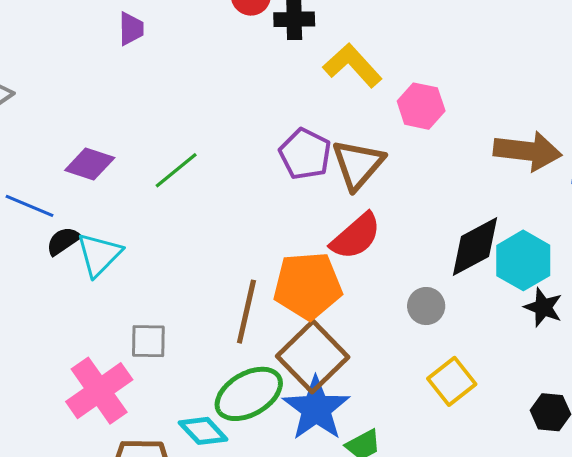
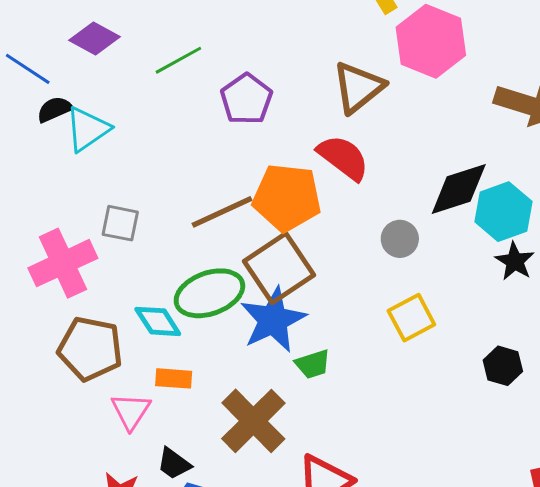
pink hexagon: (421, 106) -> (431, 41), size x1.5
purple pentagon: (305, 154) -> (246, 99), moved
red semicircle: (356, 236) -> (343, 158), turned -112
brown line: (246, 312) -> (222, 212), turned 42

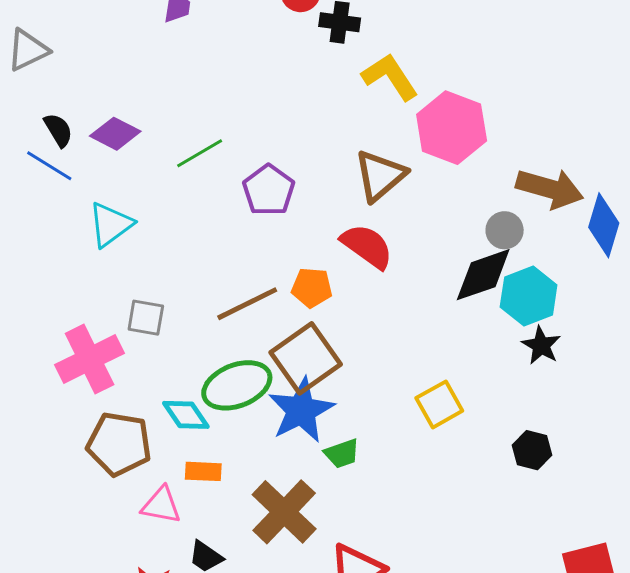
black semicircle: (54, 109) -> (58, 130), moved, turned 84
orange pentagon: (287, 197) -> (312, 288), size x0.6
gray circle: (400, 239) -> (505, 230), moved
pink triangle: (131, 411) -> (161, 505), turned -51

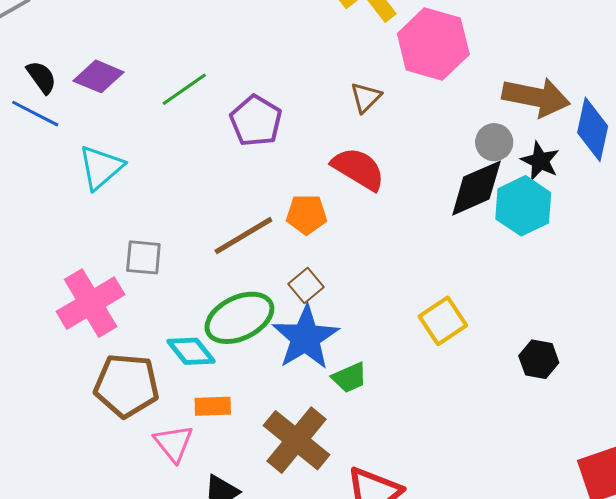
brown triangle: (380, 176) -> (366, 97), size x0.6
black star: (541, 345) -> (540, 161), moved
brown square: (306, 358) -> (306, 286), size x0.5
pink triangle: (161, 505) -> (173, 443), turned 45

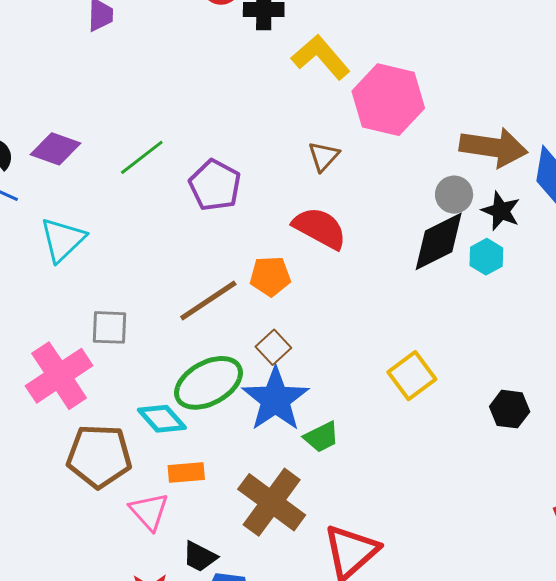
cyan hexagon: (523, 206) -> (486, 257), size x0.6

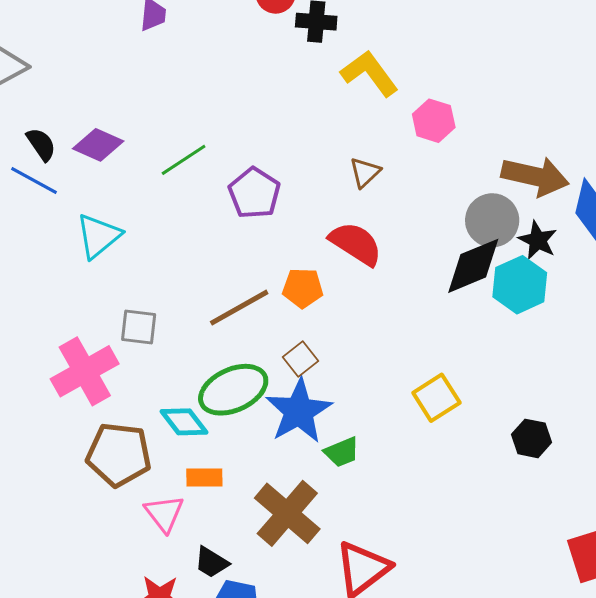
pink hexagon: (388, 100) -> (434, 121), size x0.6
gray circle: (454, 195) -> (492, 220), size x1.4
cyan hexagon: (486, 257) -> (520, 285), size x1.6

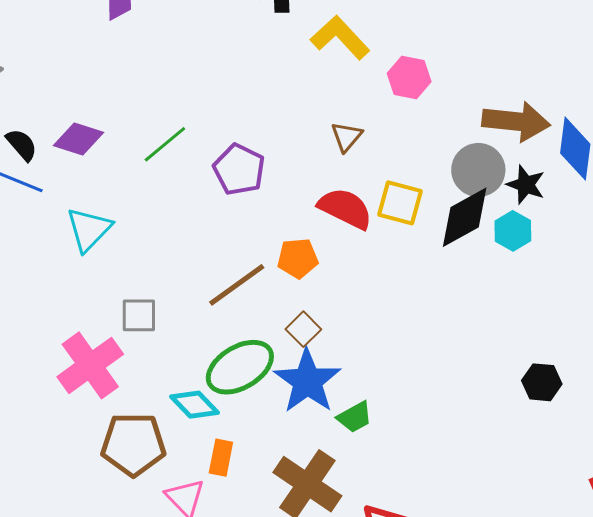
cyan hexagon: (520, 285) -> (513, 231), size x0.7
yellow square: (436, 398) -> (400, 203), moved, turned -36
orange rectangle: (204, 477) -> (221, 458), turned -72

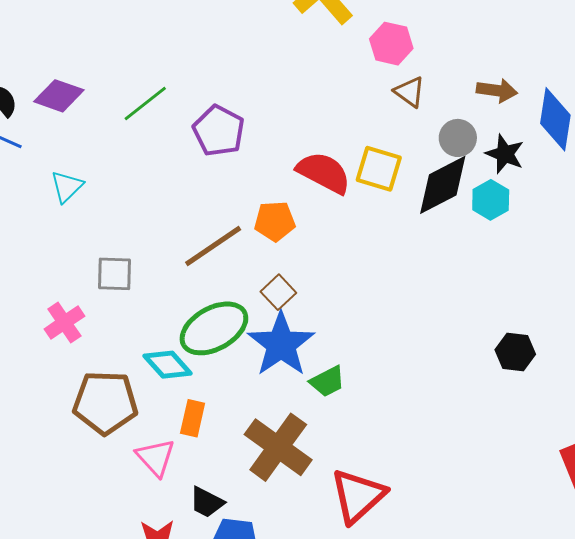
brown arrow: (516, 121) -> (497, 90), size x0.6
brown triangle: (347, 137) -> (410, 92), moved, turned -36
gray circle: (478, 170) -> (458, 138), size x0.7
cyan triangle: (89, 229) -> (67, 186), size x0.7
pink cross: (90, 365) -> (64, 323), size x0.6

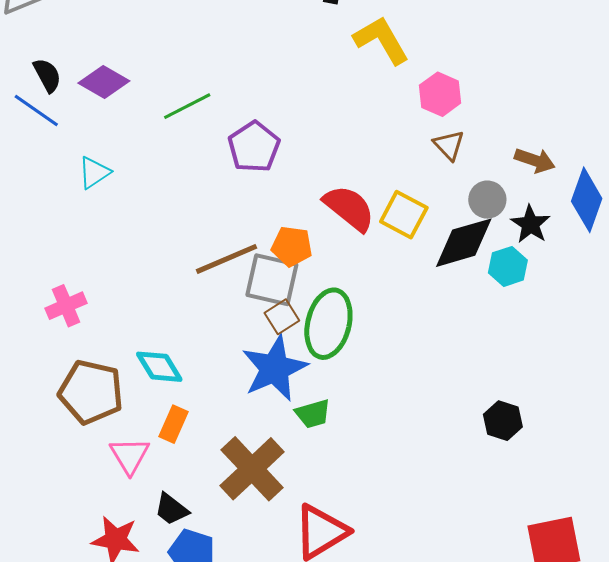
gray square: (114, 274) -> (272, 280), moved, size x1.4
green ellipse: (214, 328) -> (328, 324), moved, turned -58

